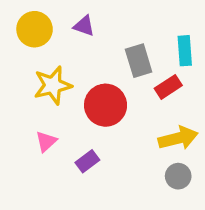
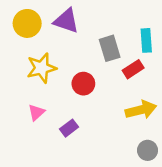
purple triangle: (84, 26) -> (66, 21), size x1.5
red circle: (106, 105) -> (83, 84), size x0.7
gray circle: (178, 176) -> (148, 150), moved

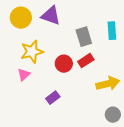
red rectangle: (133, 69) -> (86, 61), moved
pink triangle: (36, 112) -> (24, 75), moved

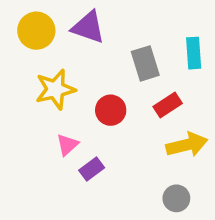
red rectangle: (86, 61) -> (168, 105), moved
pink triangle: (24, 75) -> (67, 145), moved
gray circle: (113, 115) -> (176, 198), moved

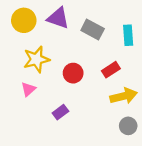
gray rectangle: (145, 63) -> (93, 30), moved, turned -45
pink triangle: (67, 145) -> (28, 89), moved
gray circle: (176, 198) -> (128, 126), moved

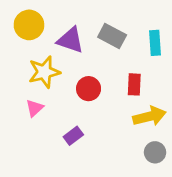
purple triangle: (58, 18) -> (71, 40), moved
red rectangle: (111, 70) -> (134, 84), turned -54

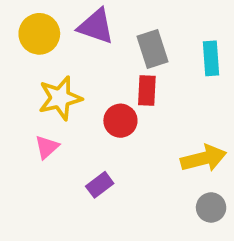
gray rectangle: (112, 36) -> (153, 49), turned 44
purple triangle: (71, 40) -> (96, 26), moved
red rectangle: (134, 84) -> (147, 90), moved

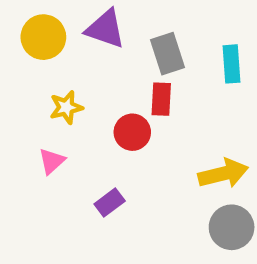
yellow star: (60, 98) -> (66, 107), size x0.7
gray circle: (211, 207) -> (232, 227), size x1.4

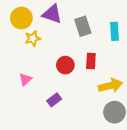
red rectangle: (161, 99) -> (91, 61), moved
yellow star: (66, 107) -> (33, 38), moved

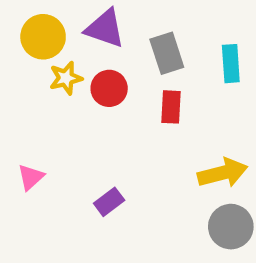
red rectangle: (91, 61) -> (171, 107), moved
red circle: (65, 65) -> (109, 88), moved
pink triangle: (25, 79) -> (31, 177), moved

